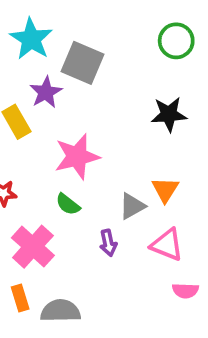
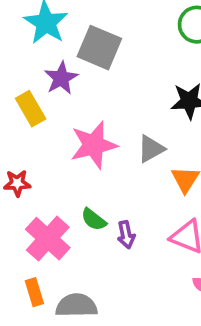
green semicircle: (68, 204) -> (94, 219), moved
gray triangle: (132, 206) -> (151, 149), moved

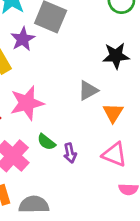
pink star: (94, 145) -> (27, 103), moved

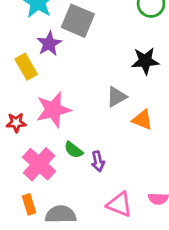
orange triangle: (113, 113) -> (142, 120), turned -40
pink triangle: (114, 154) -> (119, 204), moved

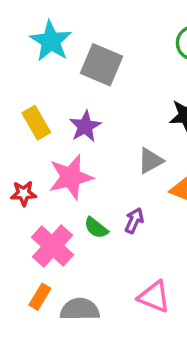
purple star: (49, 44) -> (85, 126), moved
purple arrow: (98, 161) -> (134, 221), moved, turned -144
orange rectangle: (29, 204) -> (40, 297), turned 48

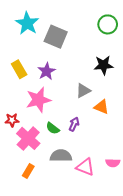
red star: (24, 193) -> (12, 120), moved
orange rectangle: (40, 297) -> (28, 171), moved
gray semicircle: (80, 309) -> (61, 156), moved

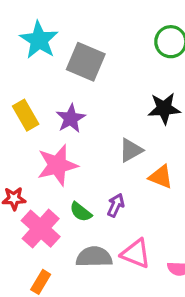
pink triangle: (85, 167) -> (136, 254), moved

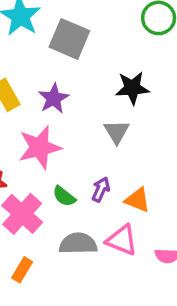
black star: (164, 108) -> (132, 88), moved
gray triangle: (131, 150) -> (117, 132), turned -32
orange triangle: (161, 177) -> (138, 200), moved

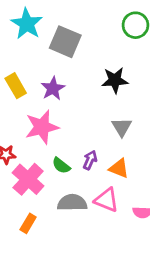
gray triangle: (117, 132) -> (122, 127), moved

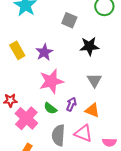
gray square: (65, 42) -> (69, 20), moved, size x0.7
pink star: (42, 127) -> (51, 81), moved
gray semicircle: (72, 203) -> (58, 135), turned -85

